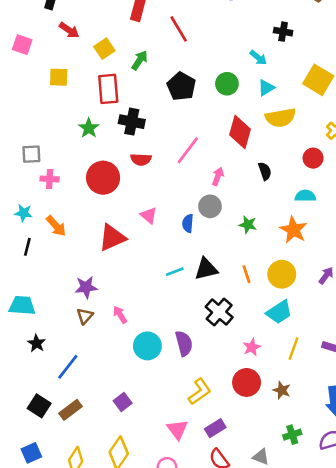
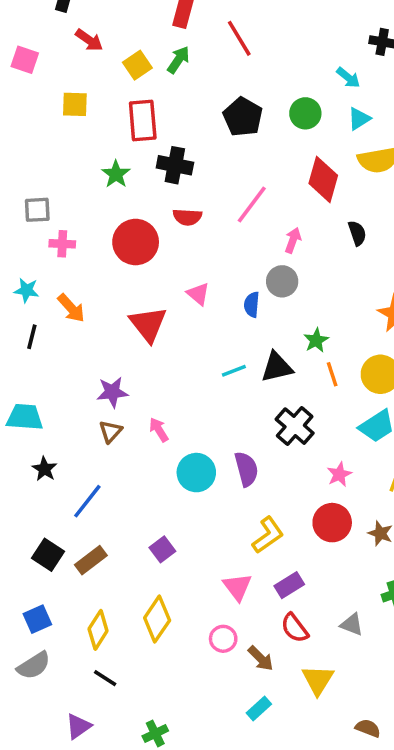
green arrow: (140, 60) -> (178, 60), moved
green star: (248, 225) -> (316, 340), moved, turned 30
red triangle: (112, 238) -> (148, 324), turned -44

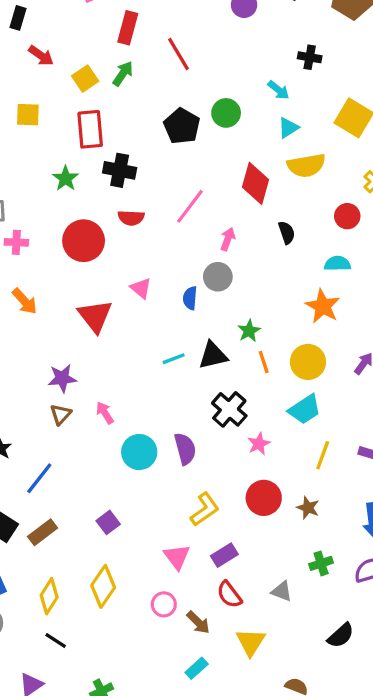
green circle: (305, 113) -> (226, 113), moved
pink star: (339, 474) -> (259, 444), moved

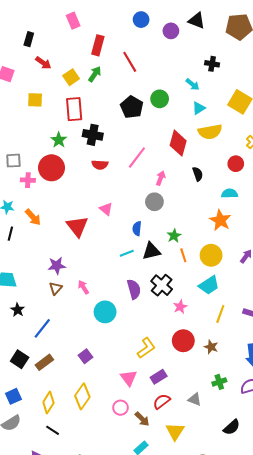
red circle: (84, 241) -> (52, 168), moved
blue semicircle: (190, 298) -> (137, 229), moved
purple semicircle: (185, 449) -> (134, 289), moved
red semicircle: (229, 595) -> (162, 401), turned 90

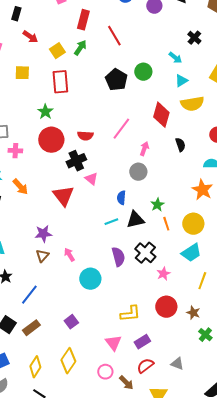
black cross: (212, 64) -> (194, 38), turned 32
black cross: (93, 135) -> (76, 161), moved, turned -36
red circle: (52, 168) -> (51, 140), moved
yellow L-shape: (146, 348) -> (130, 314), turned 30
green cross: (219, 382) -> (205, 335), moved, turned -32

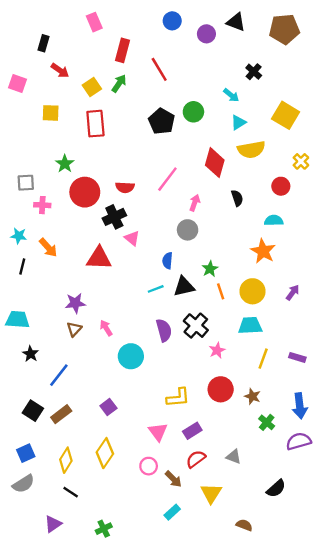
green star: (45, 112) -> (65, 164), moved
red triangle: (63, 196) -> (99, 258), turned -50
cyan trapezoid: (191, 253) -> (250, 326), turned -150

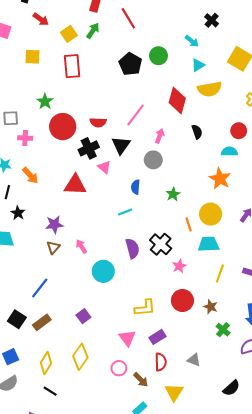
red circle: (281, 186) -> (239, 131), moved
black triangle: (184, 287) -> (121, 145), moved, turned -42
orange line: (221, 291) -> (189, 224), moved
black star: (30, 354) -> (18, 213), moved
red semicircle: (196, 459) -> (161, 362), turned 126

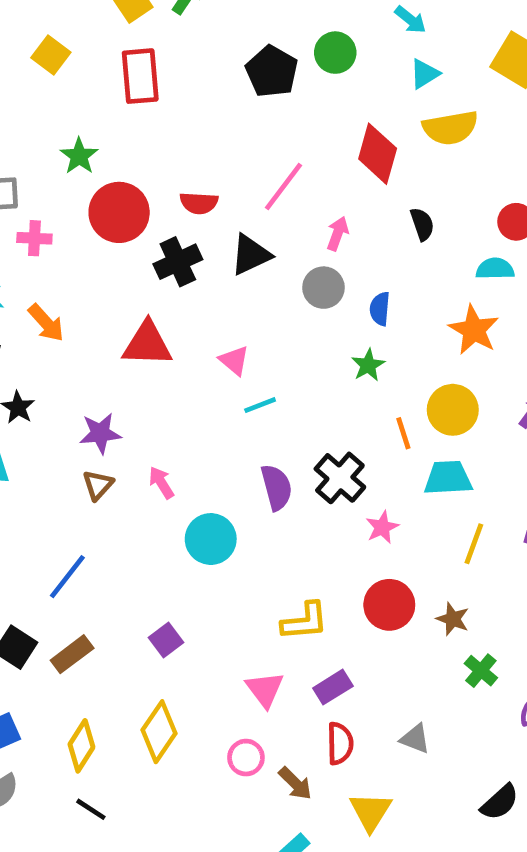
yellow square: (32, 57) -> (51, 55), turned 35
black triangle: (121, 145) -> (251, 255), turned 30
pink triangle: (104, 167) -> (234, 360), moved
blue semicircle: (136, 187) -> (380, 309), moved

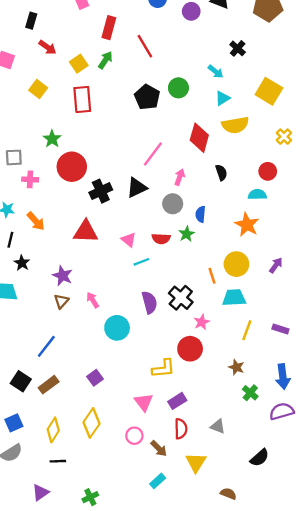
red semicircle: (199, 203) -> (161, 239), moved
green star: (368, 365) -> (187, 234), moved
purple star: (100, 433) -> (63, 276), turned 30
red circle: (389, 605) -> (190, 349), moved
black line: (91, 809) -> (58, 461), turned -35

